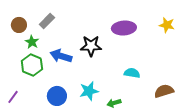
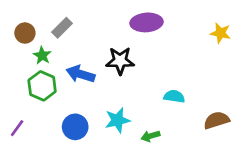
purple ellipse: (124, 28) -> (147, 22), moved

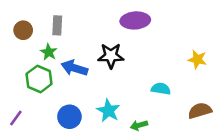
gray rectangle: (62, 28) -> (57, 25), turned -42
yellow star: (220, 33) -> (197, 59), moved
green star: (42, 55) -> (49, 52), moved
cyan star: (117, 120) -> (108, 111), turned -30

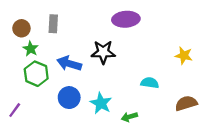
green star: (49, 52) -> (31, 49), moved
blue circle: (69, 117) -> (69, 98), moved

